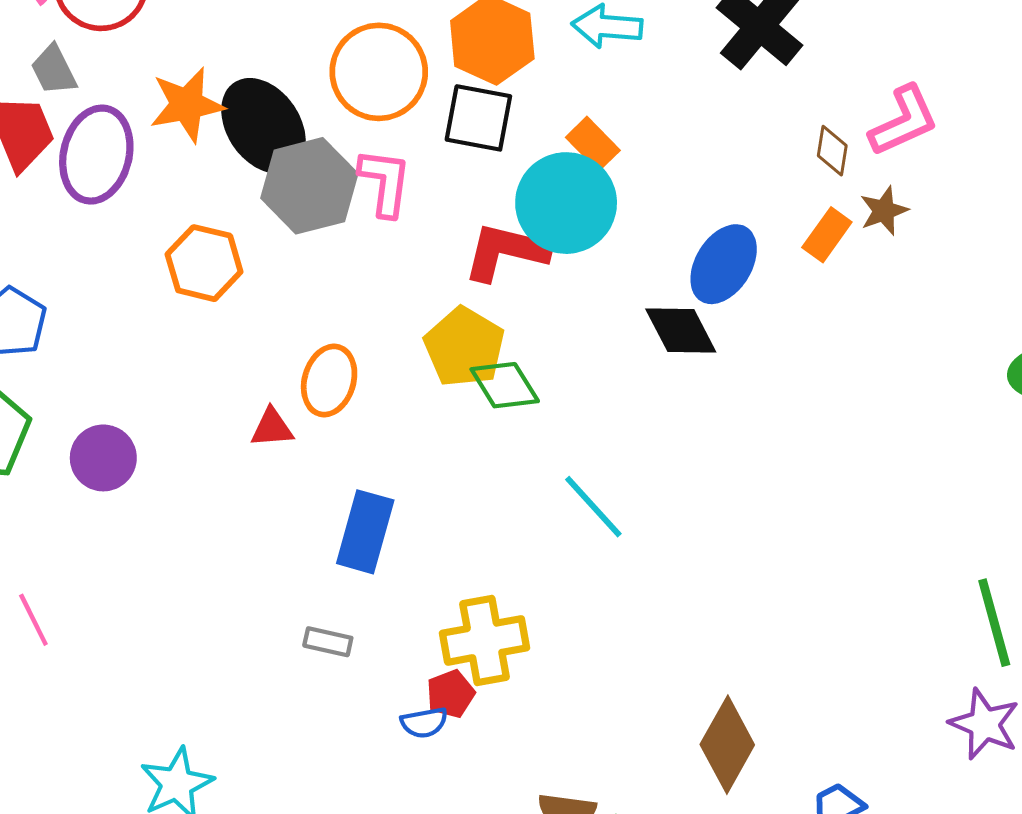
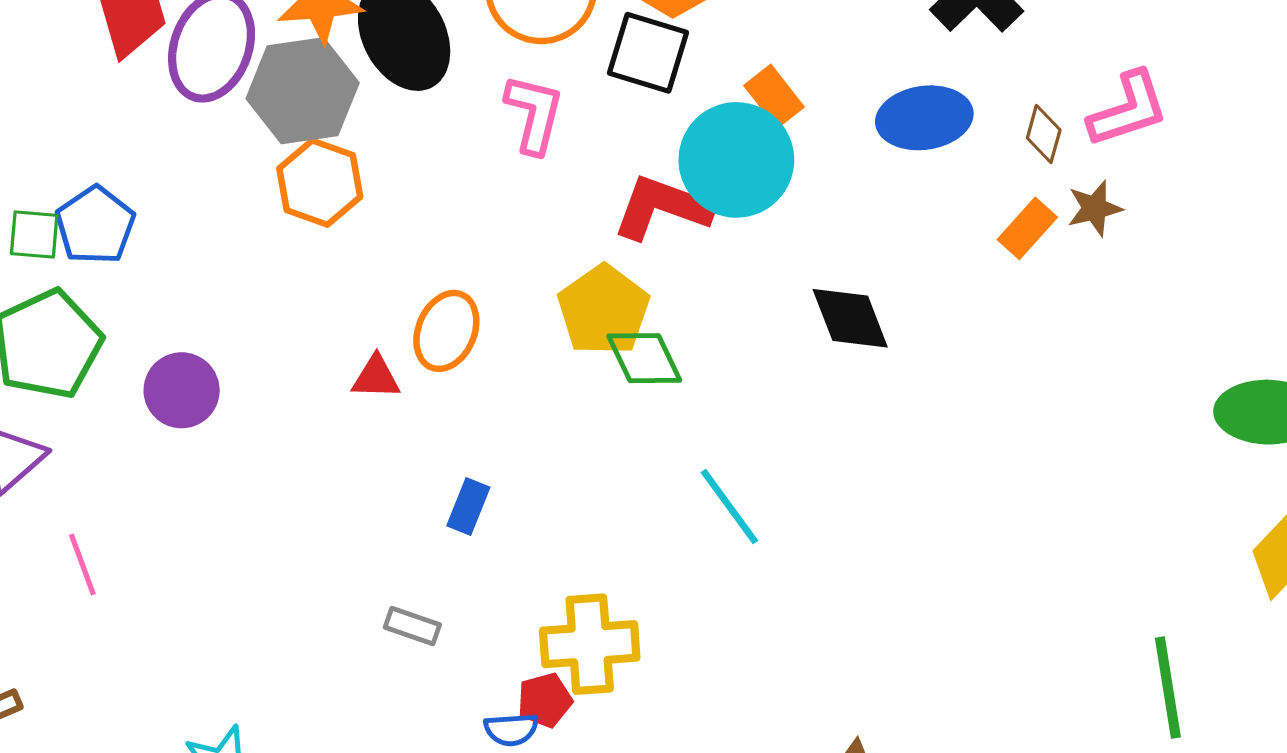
gray hexagon: (309, 186) -> (303, 91), moved
blue ellipse: (724, 264) -> (924, 118), moved, turned 44
blue rectangle: (365, 532) -> (468, 506), size x0.6

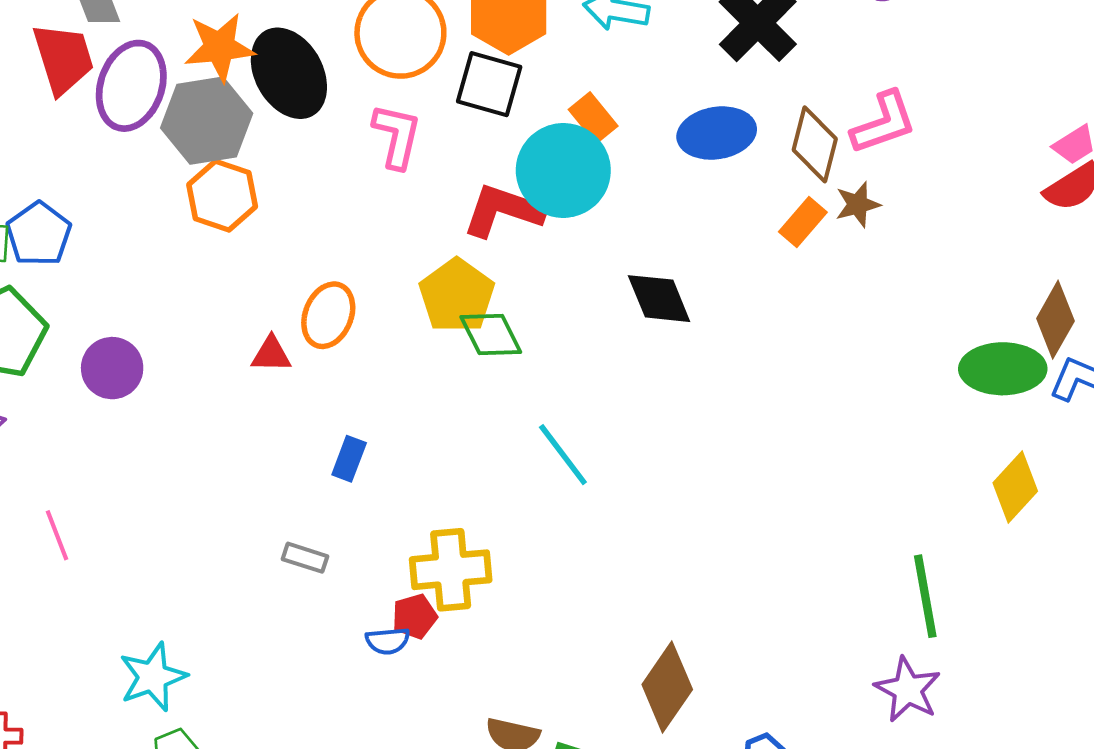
brown diamond: (1044, 134) -> (815, 144), size x1.6
pink line: (82, 564) -> (57, 535), moved

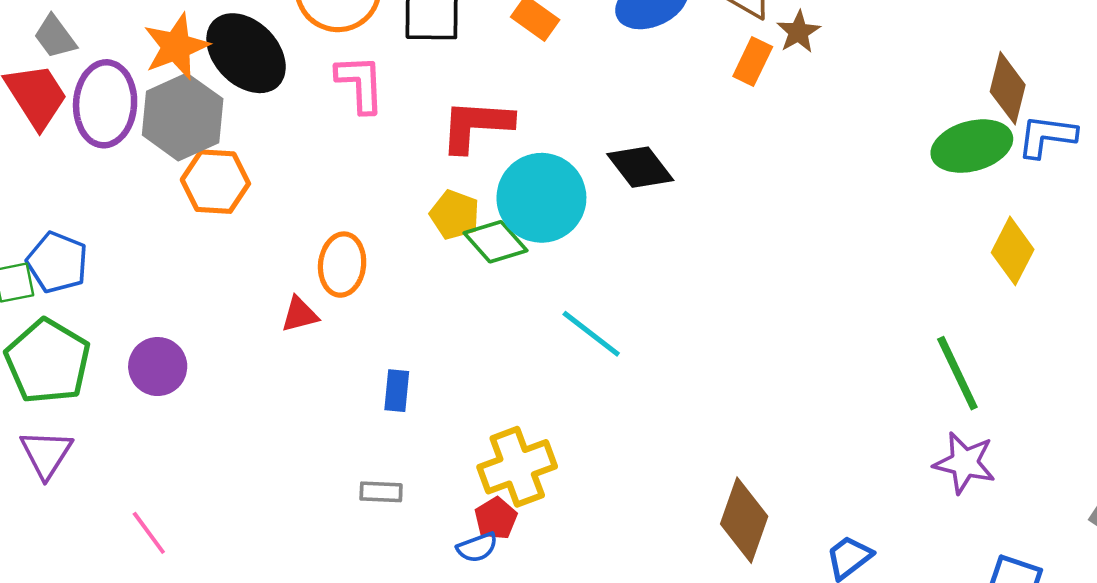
cyan circle: (563, 170) -> (541, 198), moved
yellow pentagon: (457, 296) -> (455, 215), size x0.7

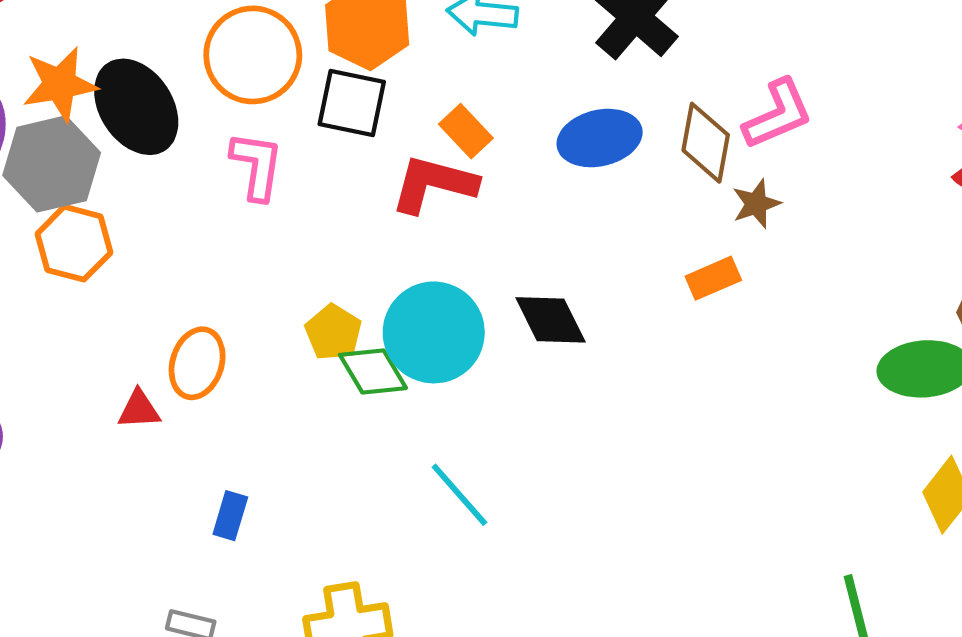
orange rectangle: (753, 62) -> (713, 278), moved, turned 30
red L-shape: (476, 125) -> (434, 184), moved

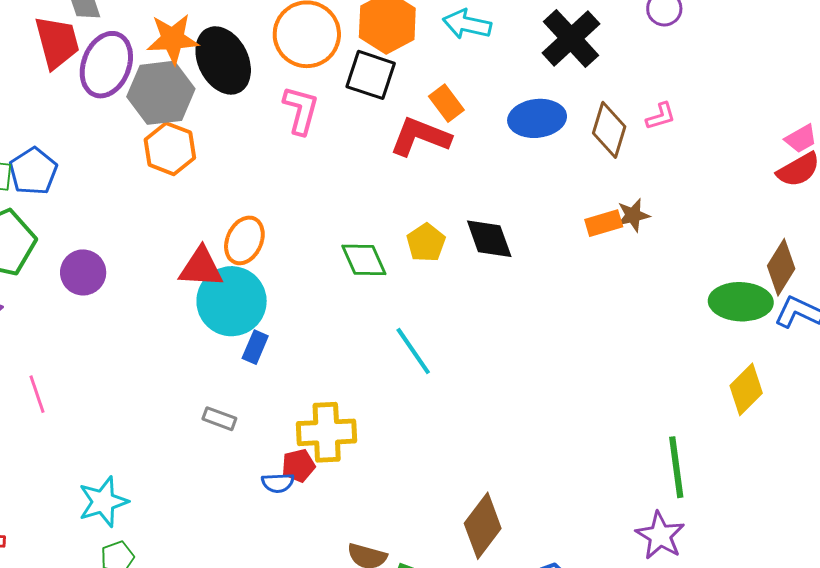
pink L-shape: (778, 114) -> (661, 116), size x0.6
brown star: (756, 204) -> (633, 215), moved
yellow pentagon: (333, 332) -> (426, 243), moved
cyan circle: (434, 332) -> (232, 301), moved
red triangle: (139, 410) -> (201, 267), size x1.5

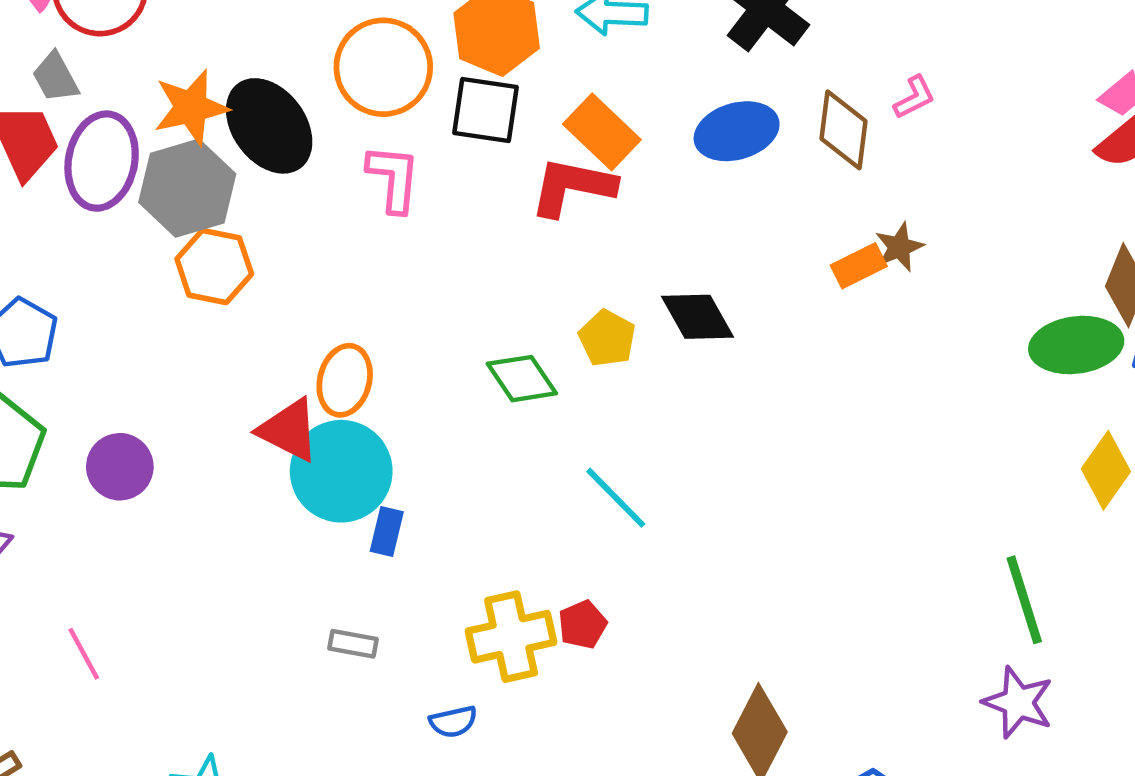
orange rectangle: (446, 103) -> (602, 132), size x1.4
red triangle: (201, 267) -> (289, 430), turned 33
red pentagon: (298, 466) -> (582, 625), moved

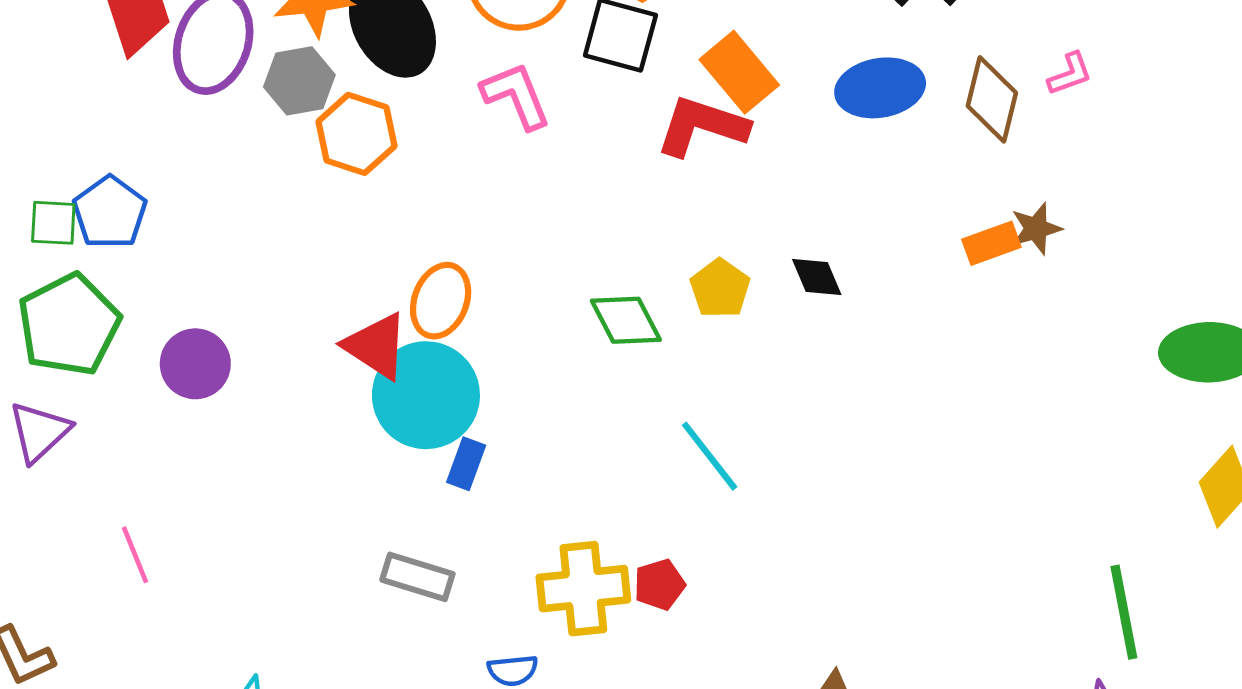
pink L-shape: (394, 178) -> (516, 96), turned -34
gray hexagon: (187, 188) -> (299, 81), size x0.7
orange hexagon: (214, 266) -> (356, 134), moved
black diamond: (697, 317) -> (817, 277), size x0.7
gray rectangle: (353, 644) -> (417, 577), size x1.4

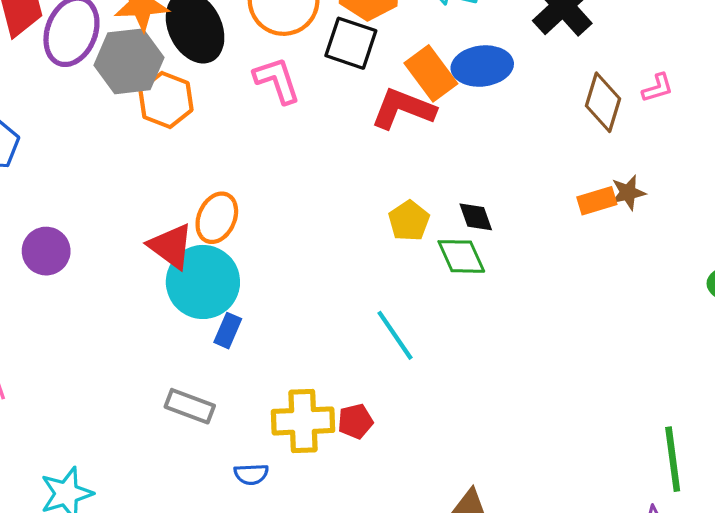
gray hexagon: (299, 81) -> (129, 61), size x1.4
blue ellipse: (880, 88) -> (482, 66), moved
green diamond: (626, 320) -> (461, 256), moved

